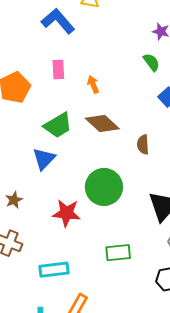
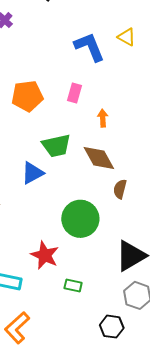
brown semicircle: (143, 145) -> (120, 189), moved
red star: (66, 213) -> (45, 255), moved
green rectangle: (118, 253) -> (73, 285), size x0.7

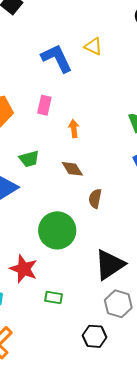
green trapezoid: (56, 146) -> (29, 159), size x0.7
brown diamond: (99, 158) -> (72, 169), size x0.7

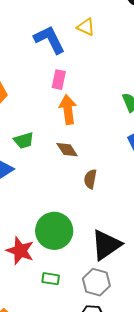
pink rectangle: (44, 105) -> (59, 80), moved
orange arrow: (74, 129) -> (68, 110), size x1.6
green circle: (57, 230) -> (54, 231), moved
gray hexagon: (118, 304) -> (96, 282), moved

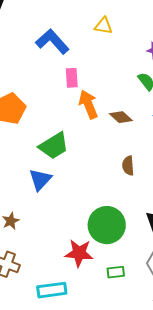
yellow triangle: (86, 27) -> (103, 26), moved
green trapezoid: (24, 140) -> (54, 146), size x1.5
brown diamond: (67, 150) -> (121, 117), moved

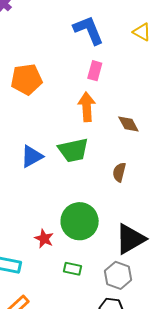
orange arrow: (88, 104) -> (87, 107), moved
green trapezoid: (54, 146) -> (73, 150), moved
red star: (79, 253) -> (44, 239), size x0.7

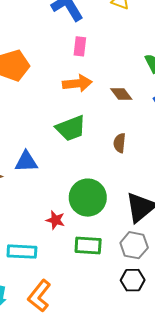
orange arrow: (87, 107) -> (77, 83), turned 96
blue triangle: (32, 156) -> (26, 162), moved, turned 35
green rectangle: (73, 269) -> (88, 246), size x1.5

